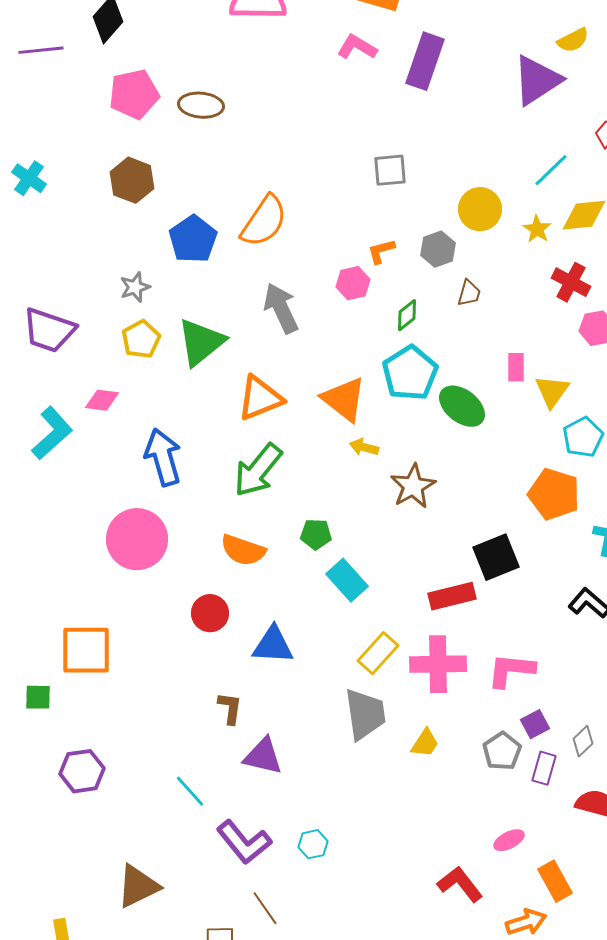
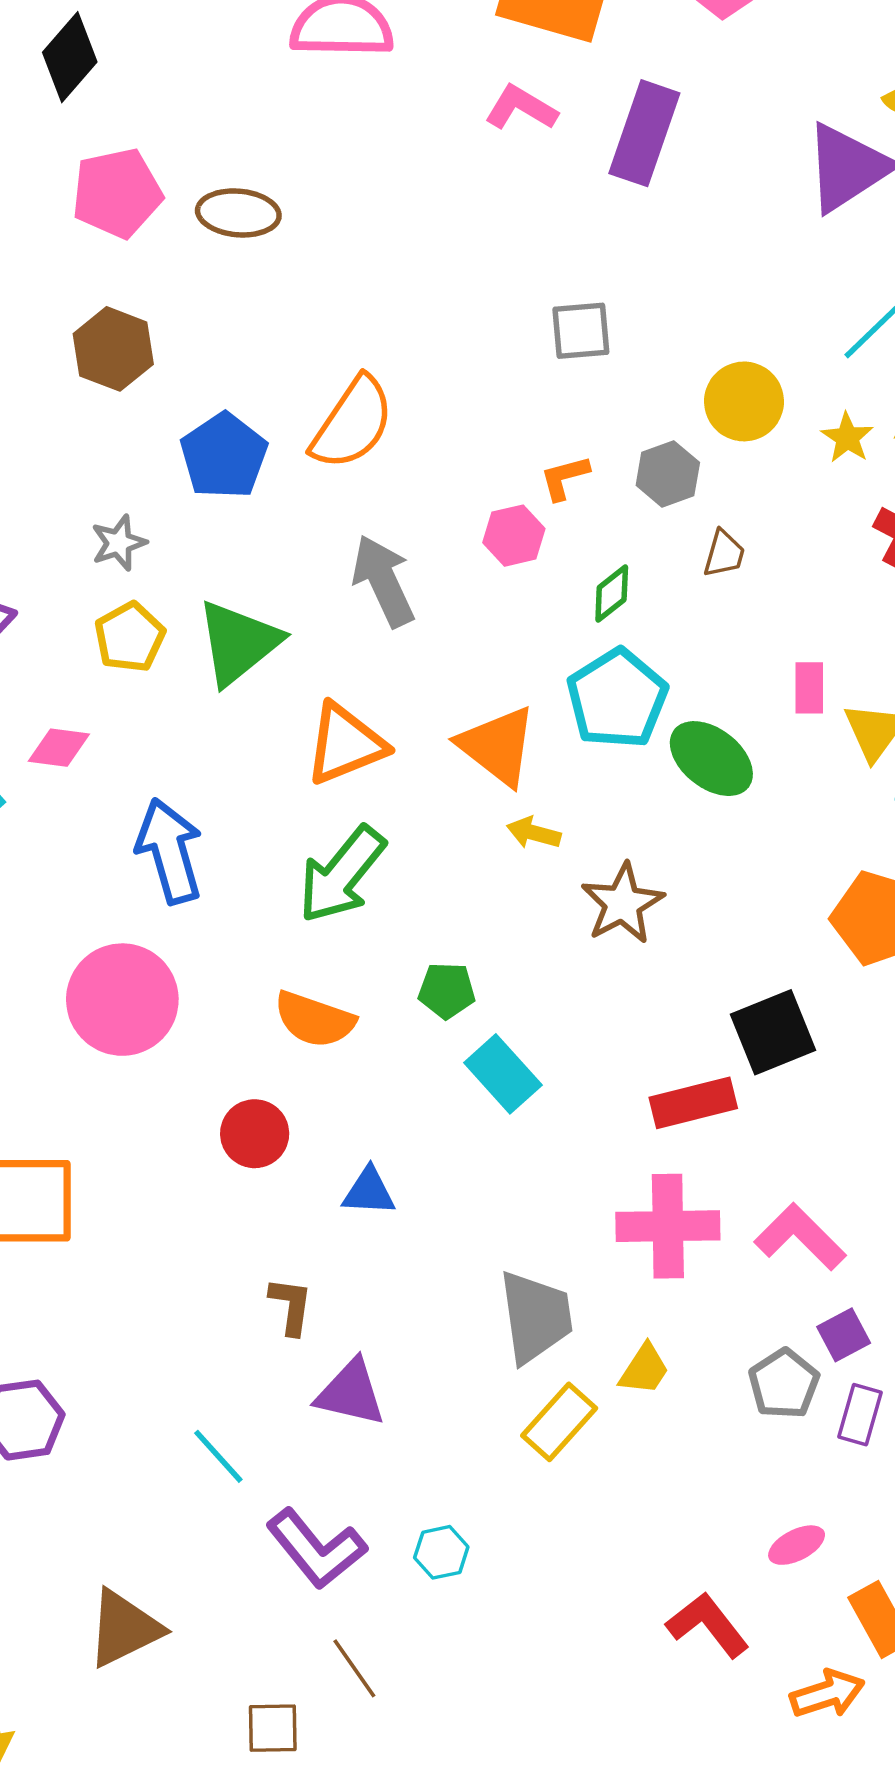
blue triangle: (273, 645) -> (369, 1192), size x0.7
yellow rectangle: (378, 653) -> (559, 1422), moved
pink L-shape: (511, 670) -> (800, 1237), turned 39

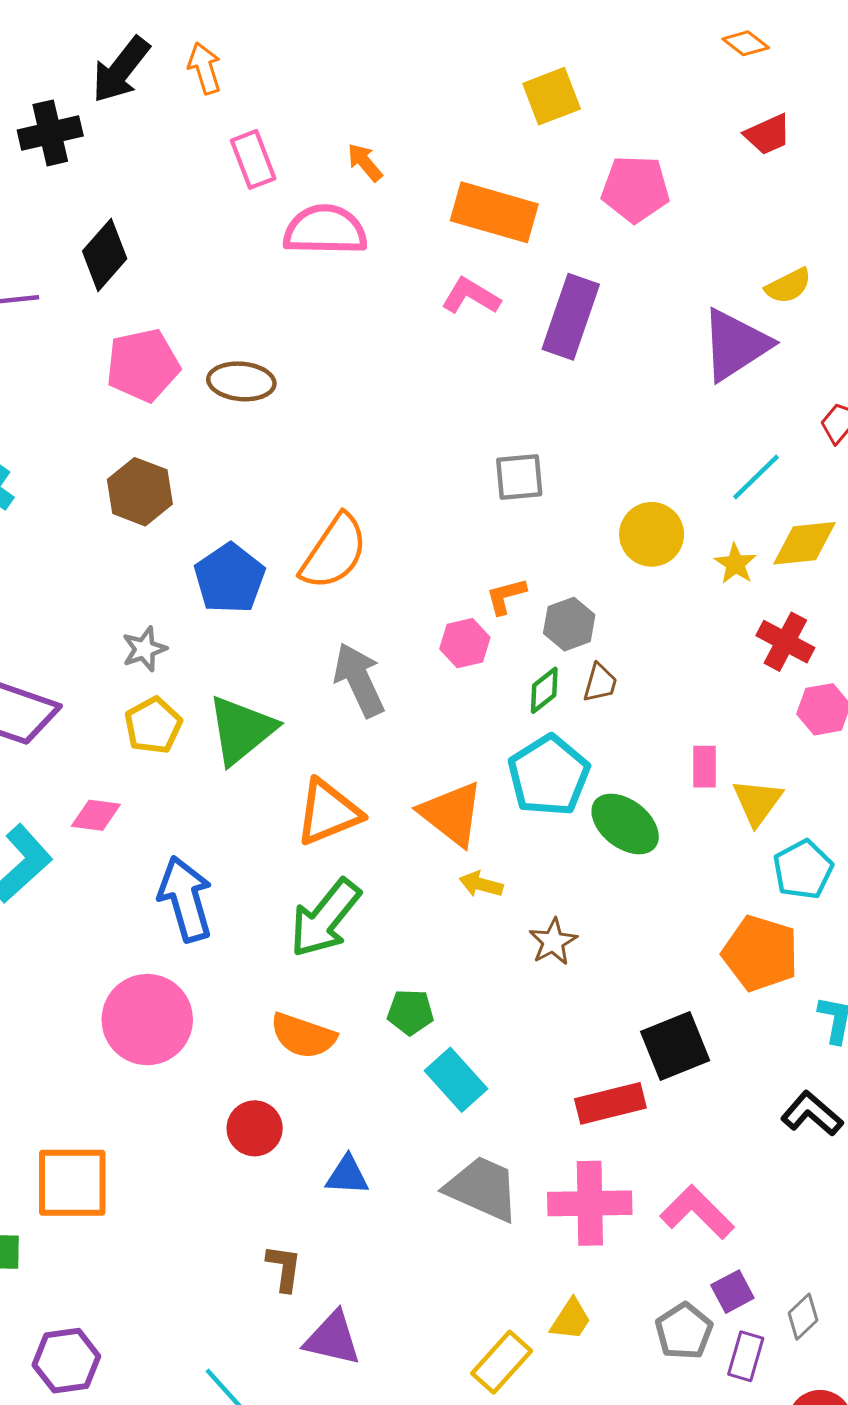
gray hexagon: (668, 474) -> (569, 624), moved
brown trapezoid: (724, 554) -> (600, 683), moved
brown star: (623, 904) -> (553, 942), size x0.7
gray trapezoid: (536, 1317) -> (482, 1189), moved, turned -58

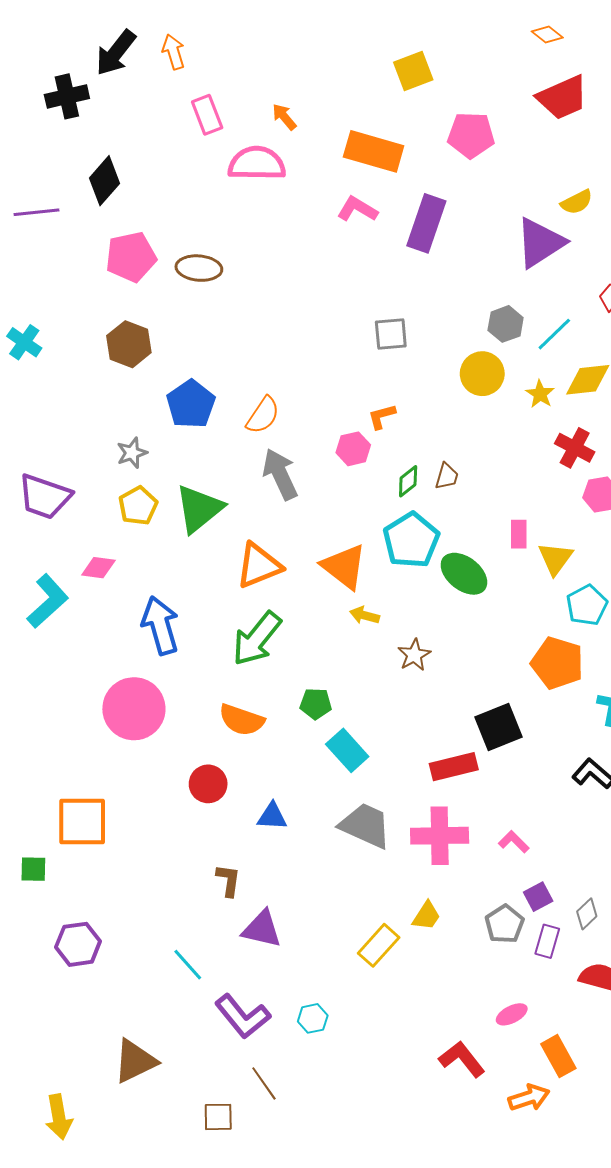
red trapezoid: (768, 134) -> (562, 97), size x1.6
orange semicircle: (334, 552) -> (263, 415), moved, size x0.7
gray hexagon: (569, 624) -> (506, 324), moved
pink L-shape: (697, 1212) -> (514, 842), size x0.6

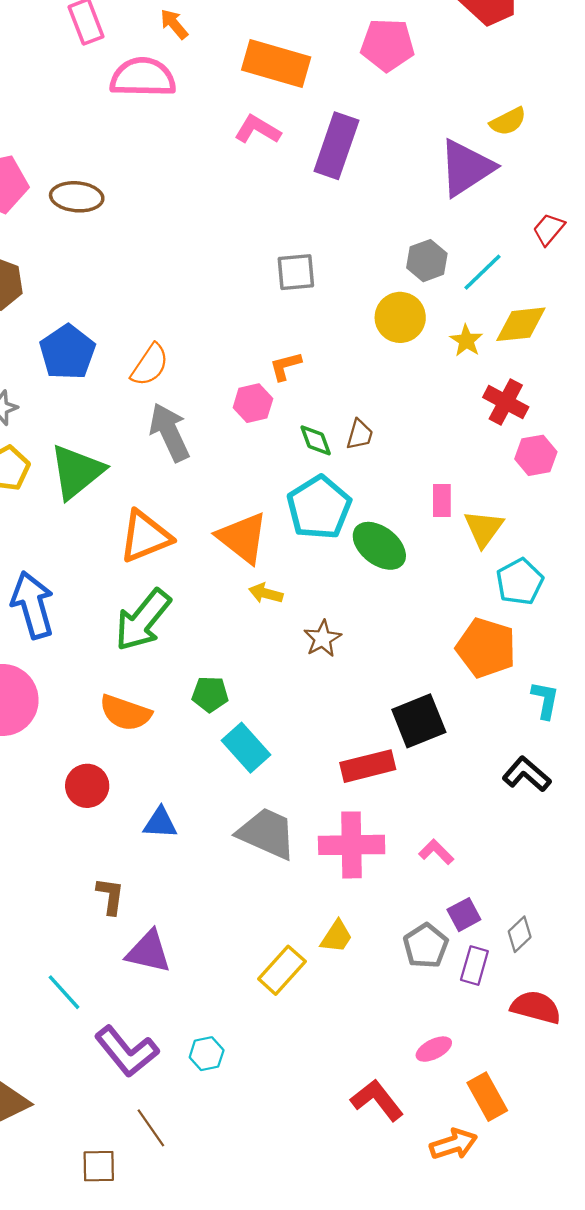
green diamond: (408, 481) -> (316, 440), turned -72

